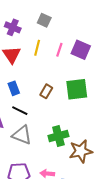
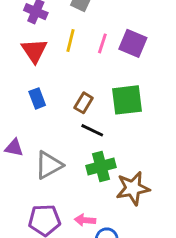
black line: (20, 111) -> (92, 130), moved
gray triangle: (22, 135) -> (49, 165), turned -50

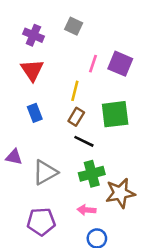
yellow line: (71, 41) -> (75, 91), moved
pink arrow: (85, 220) -> (87, 210), moved

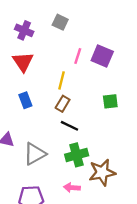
green square: (115, 114) -> (110, 101), moved, size x0.6

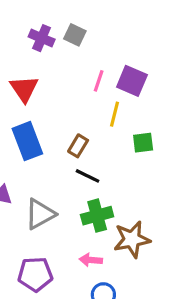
purple cross: (24, 30) -> (42, 38), moved
yellow line: (61, 80) -> (114, 114), moved
blue rectangle: (25, 100) -> (27, 141), size x1.6

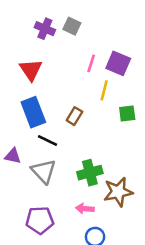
black line: (88, 176) -> (47, 140), moved
gray triangle: (40, 214) -> (44, 171), turned -44

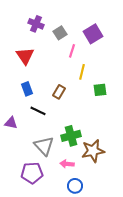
gray square: (72, 26) -> (60, 33), moved, turned 32
purple square: (118, 63) -> (93, 34), moved, turned 36
blue rectangle: (33, 112) -> (27, 89), size x0.6
gray triangle: (44, 171) -> (44, 146), moved

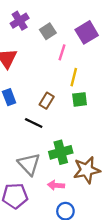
purple cross: (36, 24) -> (20, 21), turned 35
green square: (100, 90) -> (80, 99), moved
black line: (38, 111) -> (34, 123), moved

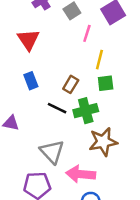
green cross: (61, 152) -> (86, 111), moved
brown star: (87, 170) -> (103, 142), moved
pink arrow: (56, 185) -> (81, 174), size x1.6

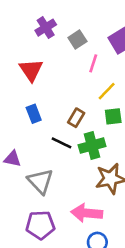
yellow line: (99, 60) -> (107, 91), turned 30
gray triangle: (52, 152) -> (40, 181), moved

